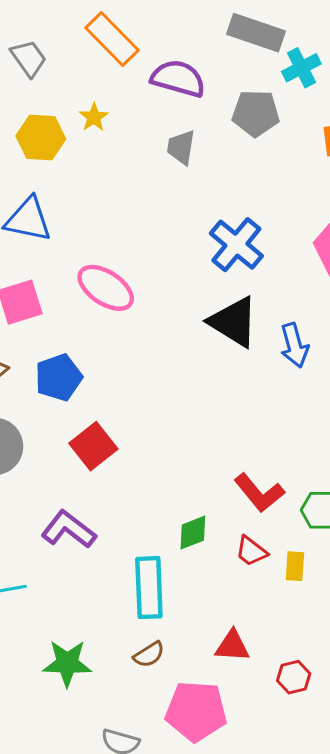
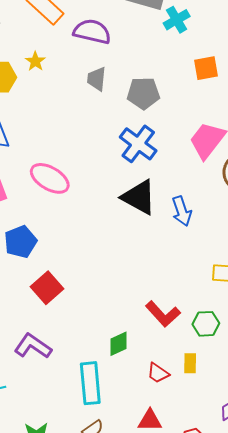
gray pentagon: (256, 113) -> (143, 93), moved
red trapezoid: (251, 551) -> (158, 373), moved

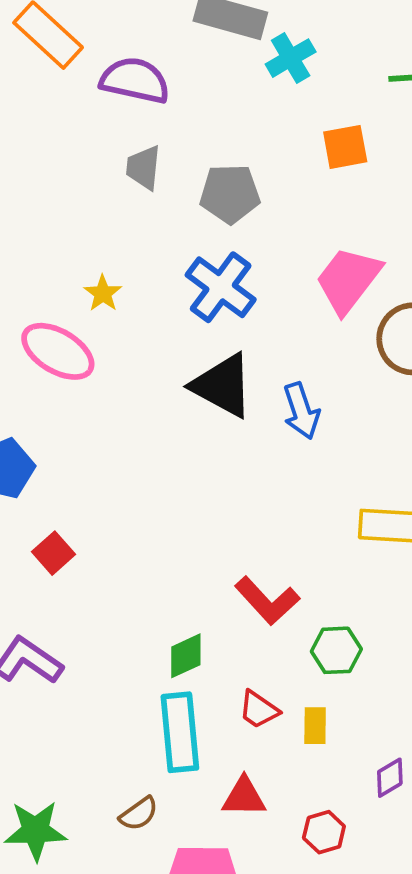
yellow star: (35, 61) -> (103, 293), moved
red square: (47, 288) -> (53, 553), size x0.7
green hexagon: (206, 324) -> (336, 650), moved
yellow rectangle: (190, 363) -> (315, 726), moved
cyan rectangle: (90, 383) -> (180, 732), moved

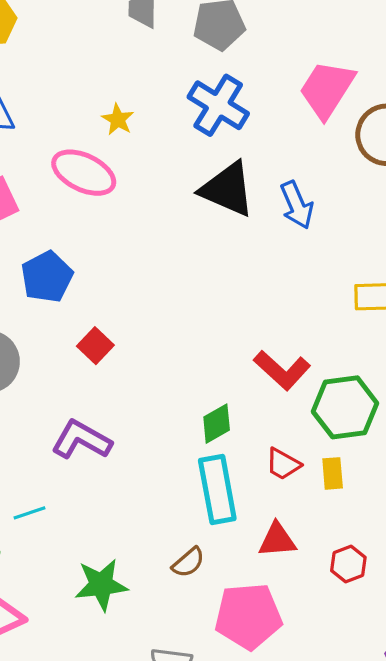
green hexagon: (336, 650) -> (345, 407), size x1.5

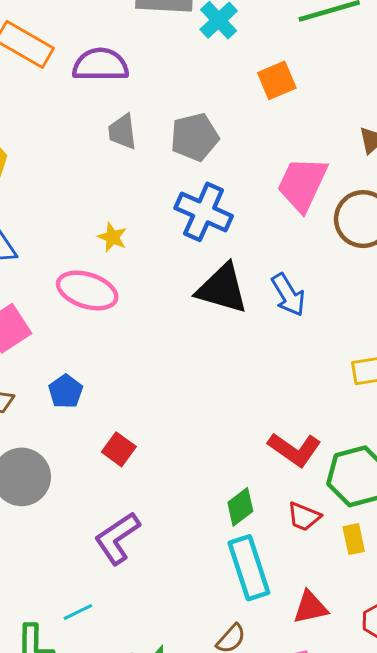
blue pentagon: (47, 277) -> (66, 391), size x0.7
purple L-shape: (82, 440) -> (117, 538), turned -56
red trapezoid: (283, 464) -> (304, 517), moved

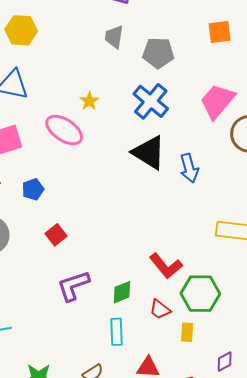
purple L-shape: (117, 538) -> (73, 286), moved
cyan rectangle: (249, 568) -> (117, 332), size x0.7

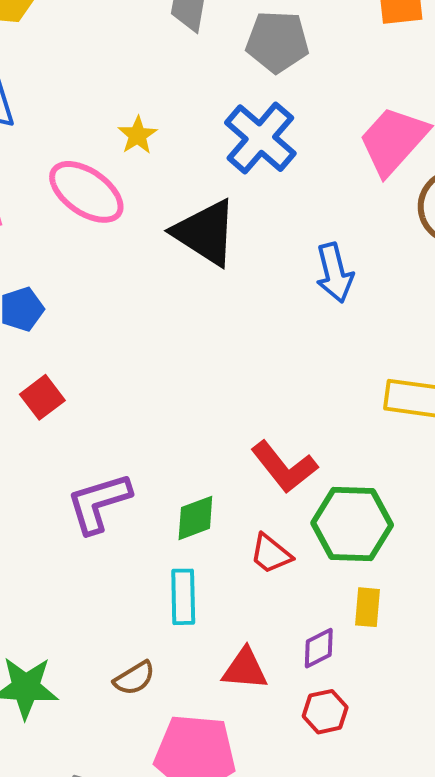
black triangle: (149, 153) -> (205, 233), moved
red square: (56, 235) -> (42, 397), moved
yellow rectangle: (187, 332) -> (368, 607), moved
purple diamond: (225, 362) -> (319, 648), moved

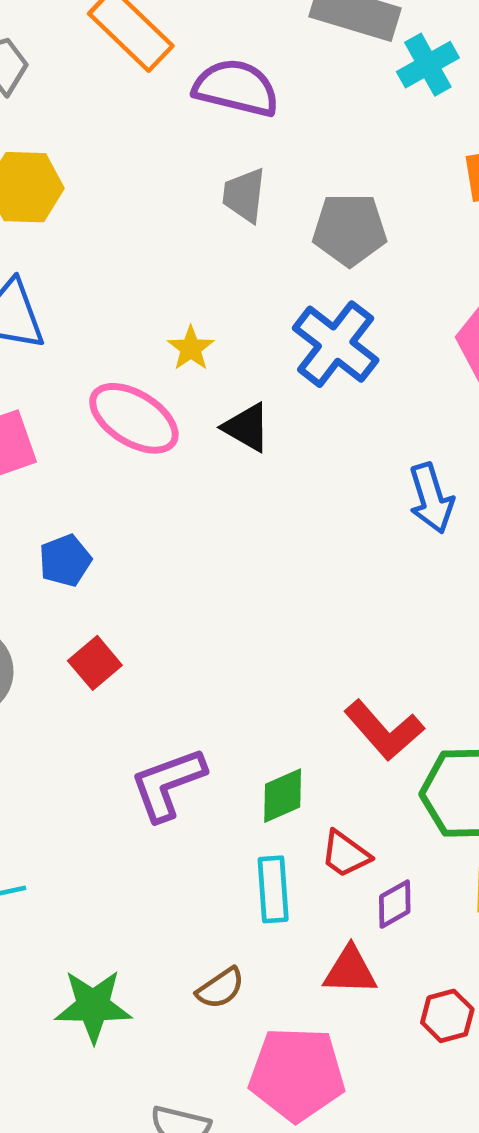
black triangle: (205, 233) -> (247, 427), moved, size x0.6
red trapezoid: (271, 554) -> (345, 854), moved
purple diamond: (319, 648) -> (395, 904), moved

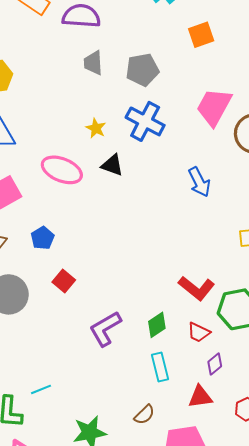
yellow star: (191, 348) -> (96, 128), moved
red trapezoid: (345, 854) -> (199, 332), moved

